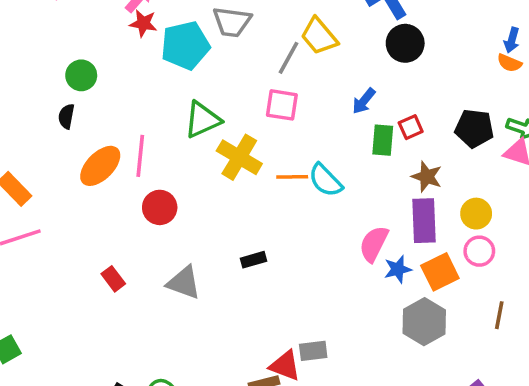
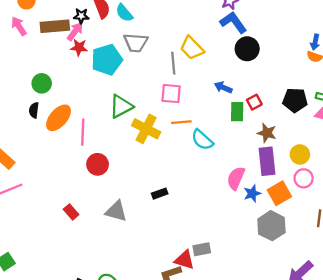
gray line: (289, 58) -> (173, 63), turned -30
blue arrow: (364, 101) -> (223, 87), turned 78
orange ellipse: (100, 166) -> (59, 118), moved
orange line: (292, 177) -> (181, 122), moved

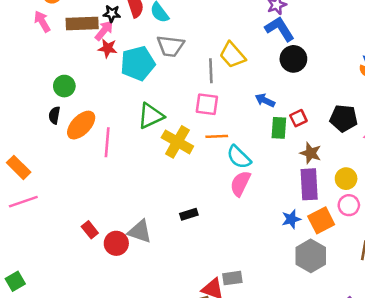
red circle: (98, 164) -> (116, 243), moved
pink semicircle: (236, 178) -> (240, 184), moved

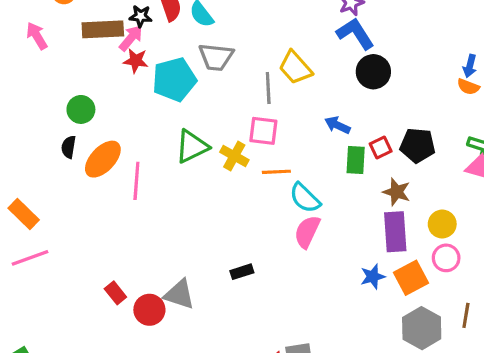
pink arrow: (42, 22) -> (37, 36), moved
black pentagon: (344, 118) -> (418, 145), moved
yellow cross: (177, 142) -> (234, 156), moved, size x0.7
gray hexagon: (311, 256) -> (422, 328), moved

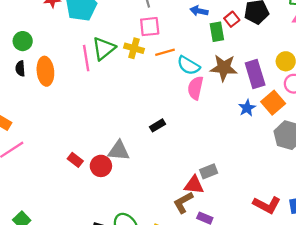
orange ellipse: (103, 159) -> (45, 71), turned -36
pink line: (136, 181) -> (86, 58), moved
brown star: (397, 192) -> (224, 68), moved, size x1.4

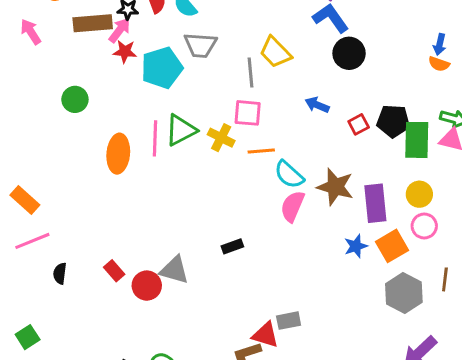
green rectangle: (217, 32) -> (417, 140), moved, size x1.4
black semicircle: (20, 68) -> (60, 273), moved
orange ellipse: (45, 71) -> (118, 154), moved

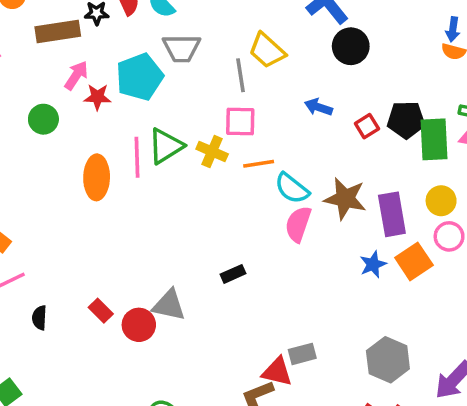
pink arrow: (120, 30) -> (76, 75), moved
red star: (125, 51) -> (97, 97), moved
gray hexagon: (404, 293) -> (388, 360), moved

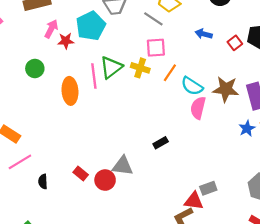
gray line: (240, 75) -> (153, 19), turned -42
green circle: (43, 119) -> (35, 69), moved
orange line: (259, 164) -> (170, 73), turned -42

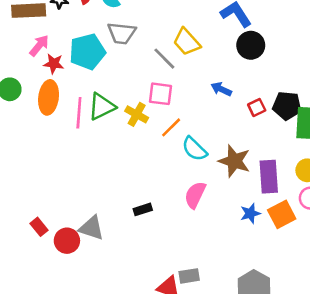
orange ellipse: (70, 91) -> (49, 97), moved
pink semicircle: (198, 108) -> (195, 195), moved

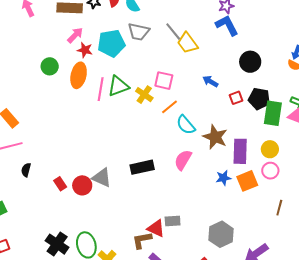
black circle: (251, 45) -> (250, 62), moved
gray line: (164, 59) -> (173, 31), moved
black rectangle: (143, 209) -> (142, 167), size x1.6
red rectangle: (39, 227) -> (60, 184), moved

